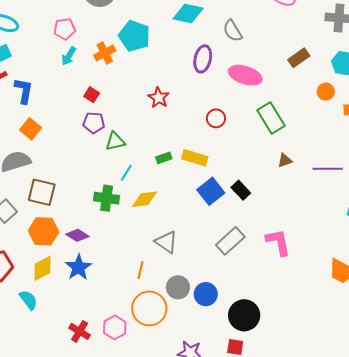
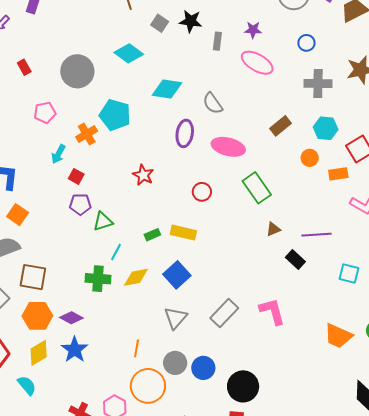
cyan arrow: (69, 56) -> (58, 154), moved
black rectangle: (241, 190) -> (295, 259), moved
blue square: (211, 191) -> (177, 275), moved
gray triangle: (166, 242) -> (175, 318), moved, turned 40

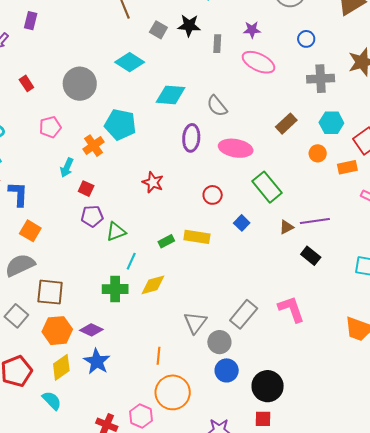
purple line: (317, 235) -> (315, 221), moved
blue square: (177, 275) -> (242, 223), moved, size x0.6
gray circle: (175, 363) -> (219, 342), moved

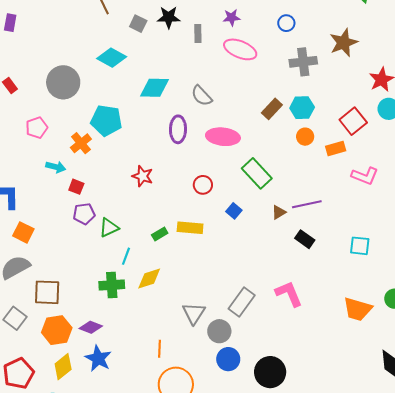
cyan hexagon: (331, 123) -> (302, 108), moved
cyan arrow: (67, 168) -> (56, 167), turned -96

